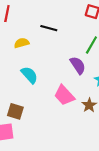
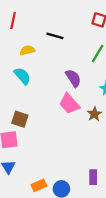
purple semicircle: (78, 65) -> (73, 78), moved
cyan semicircle: (29, 75) -> (22, 76), moved

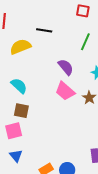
yellow semicircle: (27, 50) -> (20, 47), size x1.5
cyan semicircle: (22, 76) -> (19, 86), moved

